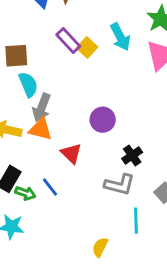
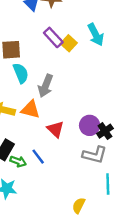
gray arrow: (42, 107) -> (46, 86), moved
purple circle: (103, 120) -> (90, 125), moved

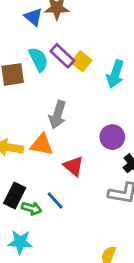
cyan arrow: (96, 35) -> (115, 74), moved, turned 50
cyan semicircle: (21, 73) -> (38, 59), moved
purple circle: (90, 125) -> (112, 137), moved

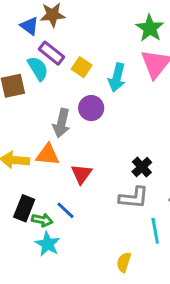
purple rectangle: (62, 56) -> (51, 53), moved
purple circle: (112, 137) -> (91, 108), moved
red triangle: (73, 166) -> (82, 174), turned 30
cyan star: (20, 242) -> (48, 244), moved, turned 30

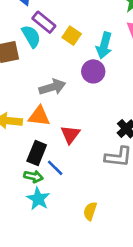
purple circle: (91, 108) -> (93, 71), moved
gray arrow: (61, 123) -> (52, 87), turned -120
black rectangle: (24, 208) -> (37, 153), moved
yellow semicircle: (124, 262) -> (90, 211), moved

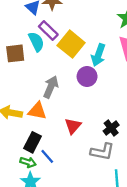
yellow square: (72, 36) -> (71, 44), size x1.6
gray arrow: (52, 87) -> (51, 87), turned -55
red triangle: (70, 134) -> (73, 126), moved

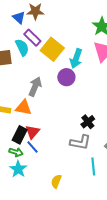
red triangle: (73, 126) -> (32, 132), moved

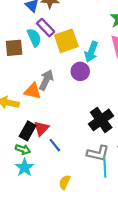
yellow square: (52, 49) -> (66, 41), turned 30
orange triangle: (24, 107) -> (33, 91), moved
black cross: (88, 122) -> (101, 120), size x1.6
gray L-shape: (80, 142) -> (98, 153), moved
blue line: (33, 147) -> (55, 145), moved

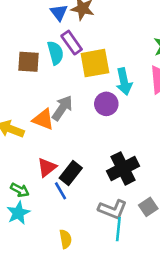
cyan arrow: (91, 52) -> (124, 82), turned -42
black rectangle: (28, 131) -> (71, 173), moved
yellow semicircle: (65, 182) -> (65, 239), turned 136

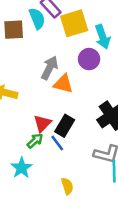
orange triangle: (43, 119) -> (63, 84), moved
green arrow: (20, 190) -> (35, 141), moved, turned -63

